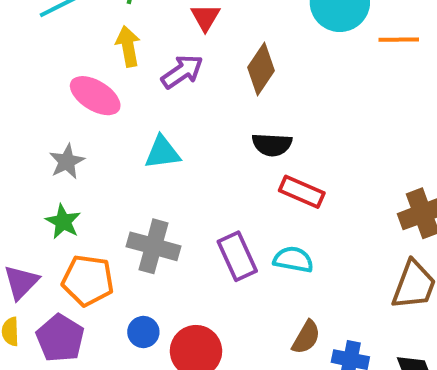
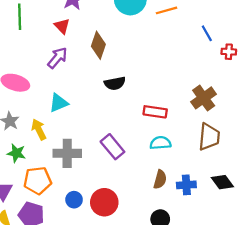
yellow arrow: (128, 46) -> (39, 129), moved
red rectangle: (302, 192) -> (155, 112), moved
cyan semicircle: (293, 259) -> (160, 143), moved

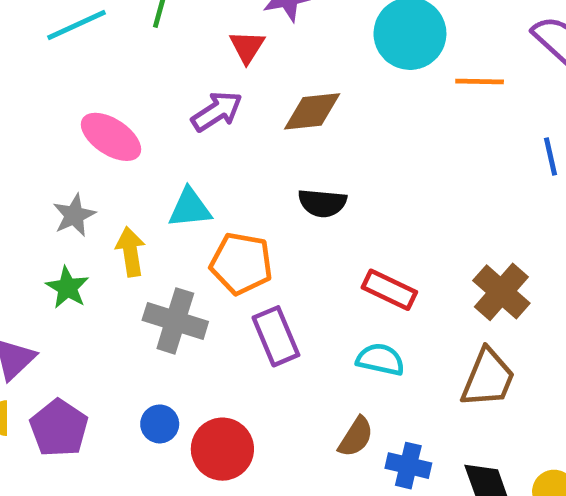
brown diamond: (98, 45) -> (312, 111), turned 48
brown cross: (204, 98) -> (501, 292), turned -30
orange pentagon: (38, 180) -> (241, 263), moved

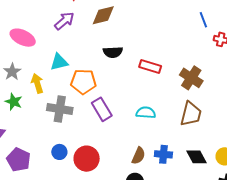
red rectangle: (389, 290) -> (150, 67), moved
brown semicircle: (356, 437) -> (138, 156), moved

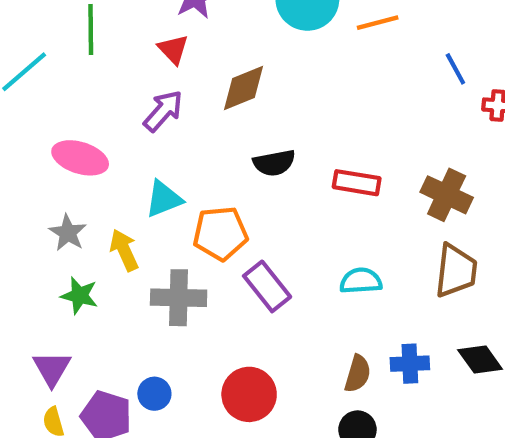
blue circle: (59, 152) -> (154, 394), moved

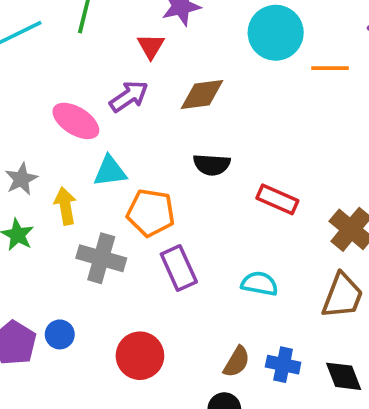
pink ellipse: (80, 158) -> (76, 121), moved

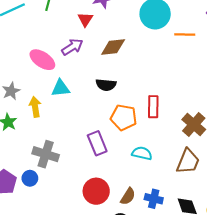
black semicircle: (212, 165) -> (106, 85), moved
red rectangle: (277, 199) -> (153, 107), turned 65
orange pentagon: (151, 213) -> (124, 117), moved
gray cross: (101, 258) -> (46, 154), moved
red circle: (140, 356) -> (96, 191), moved

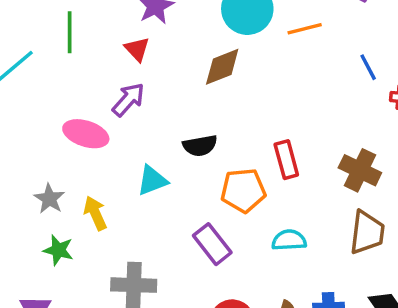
brown diamond: (113, 47) -> (222, 67), moved
cyan triangle: (61, 88) -> (152, 181), moved

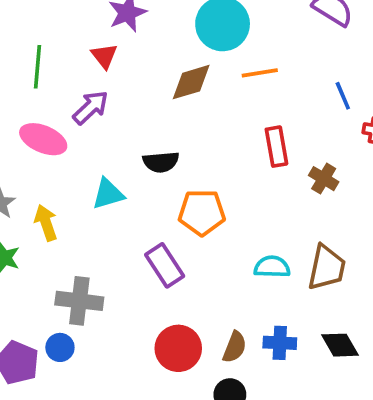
orange line: (305, 29) -> (260, 73), moved
green line: (70, 32) -> (37, 67), moved
red rectangle: (286, 160) -> (276, 147), moved
brown cross: (360, 170) -> (324, 179), moved, size x0.7
cyan semicircle: (289, 240) -> (272, 267), moved

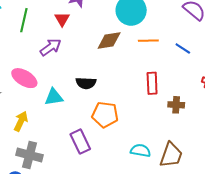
blue line: (343, 96) -> (183, 48), moved, turned -42
pink ellipse: (43, 139) -> (24, 78), moved
brown cross: (324, 179) -> (176, 105), turned -35
yellow arrow: (46, 223) -> (21, 121), moved, turned 36

